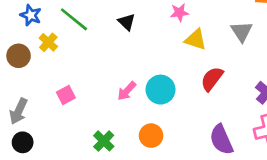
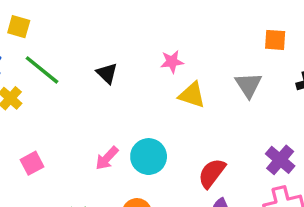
red semicircle: (212, 79) -> (212, 173), moved

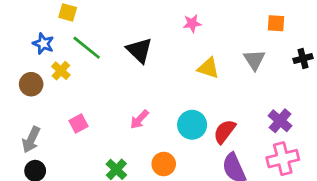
pink star: (172, 62) -> (192, 23), moved
black triangle: (107, 73) -> (139, 50), size x1.5
cyan circle: (149, 157) -> (192, 125), moved

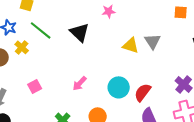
pink star: (192, 23) -> (109, 11), moved
gray triangle: (254, 60) -> (153, 41), moved

